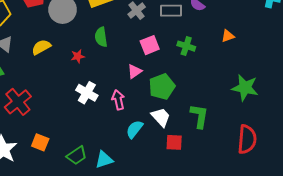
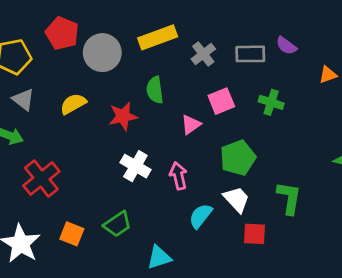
orange triangle: (228, 36) -> (328, 75), moved
red star: (78, 56) -> (123, 116), size x1.5
pink triangle: (134, 71) -> (191, 125), moved
green trapezoid: (77, 156) -> (117, 224), moved

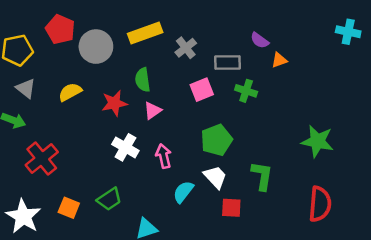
gray rectangle: (250, 54) -> (228, 63), moved
orange triangle: (328, 75) -> (279, 60), moved
pink triangle: (191, 125) -> (153, 111), moved

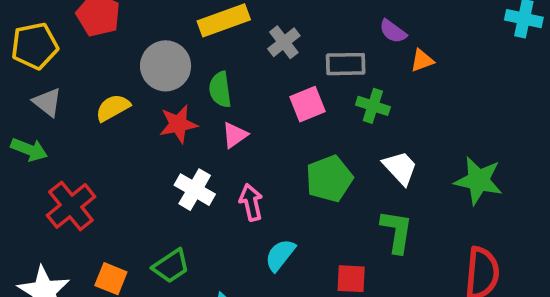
gray circle: (96, 47) -> (166, 66), moved
white trapezoid: (215, 177) -> (400, 168), moved

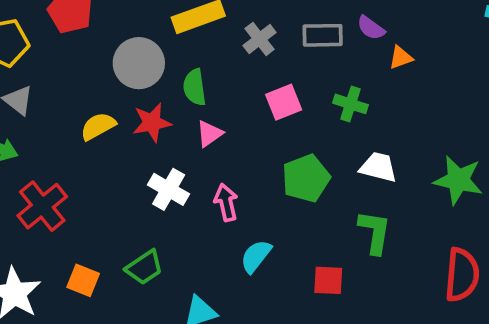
gray rectangle: (346, 64) -> (323, 35), moved
yellow semicircle: (113, 108) -> (98, 126), moved
white trapezoid: (400, 168) -> (378, 167), turned -33

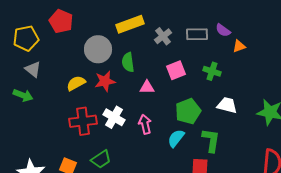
pink triangle: (209, 134) -> (147, 87), moved, turned 35
red cross: (42, 206) -> (83, 121), moved, turned 32
green L-shape: (375, 232) -> (211, 140), moved
cyan semicircle: (256, 256) -> (176, 138), moved

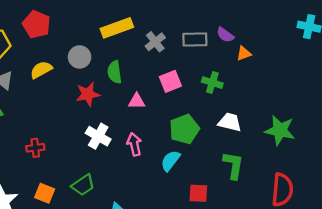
gray circle: (98, 49) -> (80, 57), size x0.7
yellow semicircle: (76, 83) -> (41, 70), moved
red cross: (83, 121) -> (35, 148), moved, size x0.6
green L-shape: (211, 140) -> (233, 165), moved

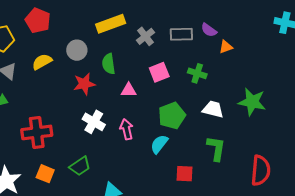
green star: (280, 130) -> (252, 102), moved
red cross: (35, 148) -> (37, 132), size x1.8

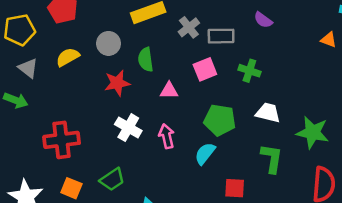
gray rectangle: (181, 34) -> (221, 36), moved
orange triangle: (226, 47) -> (329, 40), moved, turned 40
green star: (252, 102) -> (313, 132), moved
green pentagon: (172, 116) -> (220, 120), turned 30

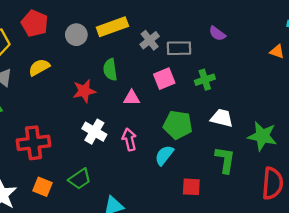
gray circle: (109, 43) -> (76, 35), moved
green cross: (249, 71) -> (205, 80), turned -36

